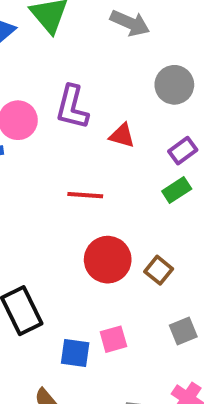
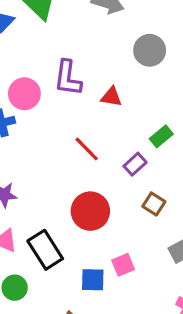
purple rectangle: (183, 151) -> (135, 164), moved
red line: (85, 195) -> (87, 149), turned 48
red circle: (108, 260) -> (90, 211), moved

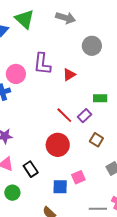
red triangle: (111, 97) -> (69, 75), turned -40
green rectangle: (161, 136) -> (100, 98), turned 40
red line: (87, 149) -> (64, 115), moved
black rectangle: (45, 250) -> (31, 169), size x0.7

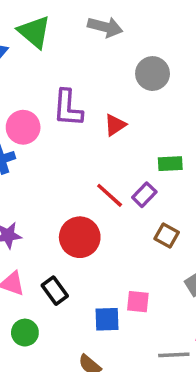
red circle: (58, 145) -> (80, 237), moved
pink square: (78, 177) -> (138, 302), turned 32

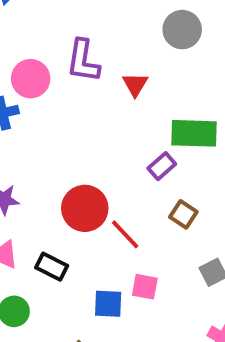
red triangle: (115, 125) -> (135, 84), turned -30
green rectangle: (170, 164) -> (194, 133), size x1.6
red line: (110, 195) -> (125, 234), moved
black rectangle: (55, 291) -> (52, 267), turned -32

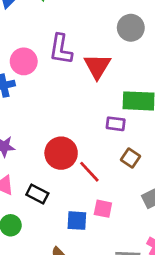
red triangle: (135, 84) -> (97, 66), size x1.5
purple rectangle: (162, 166) -> (116, 124), turned 48

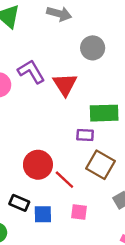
purple L-shape: (61, 49) -> (31, 72), turned 144
brown square: (131, 158) -> (101, 165), size x1.6
blue square: (77, 221) -> (43, 214), moved

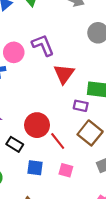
red triangle: (65, 84) -> (64, 74), moved
black rectangle: (19, 203) -> (15, 144), moved

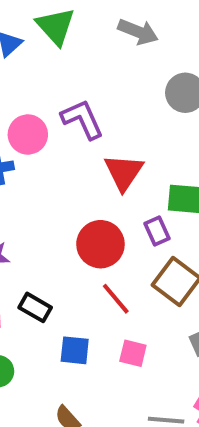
purple rectangle: (81, 106) -> (157, 231), turned 56
red circle: (37, 125) -> (100, 244), moved

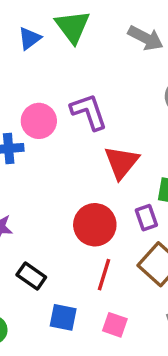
red line: (116, 299) -> (104, 275), turned 52

